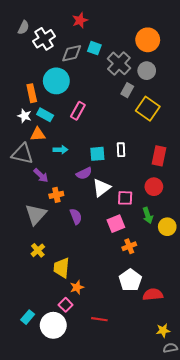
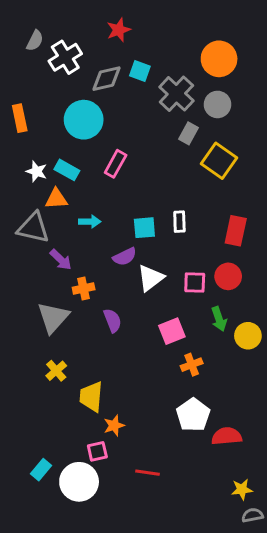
orange rectangle: (32, 93) -> (20, 118), moved
pink square: (125, 198) -> (195, 282), moved
pink square: (66, 305) -> (97, 451), turned 32

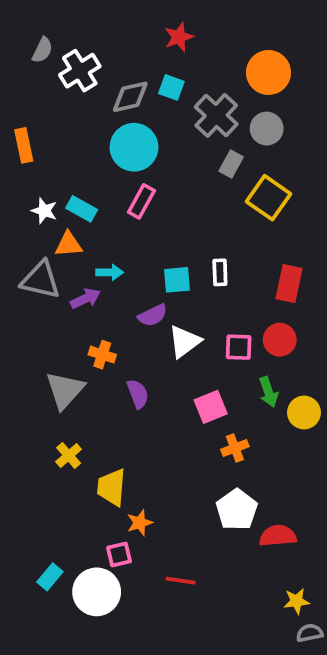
red star: (119, 30) -> (179, 37), moved
cyan circle: (84, 120) -> (134, 147), moved
purple arrow: (61, 260) -> (85, 299), moved, turned -70
orange cross: (84, 289) -> (102, 355), turned 30

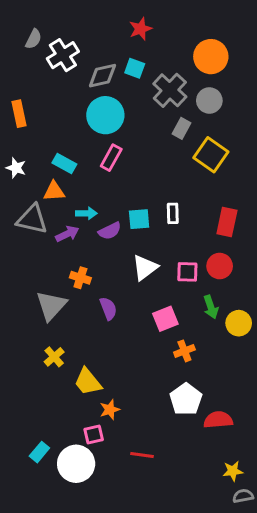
white star: (44, 211) -> (16, 168), moved
purple semicircle: (153, 315) -> (110, 231), moved
yellow trapezoid: (112, 487) -> (88, 382), turned -44

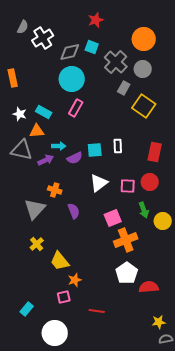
white star: (16, 168) -> (20, 114), moved
orange cross: (184, 351) -> (126, 240), size x1.6
white circle: (76, 464) -> (55, 333), moved

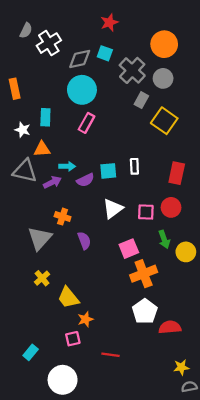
cyan rectangle: (44, 112) -> (45, 117), moved, turned 63

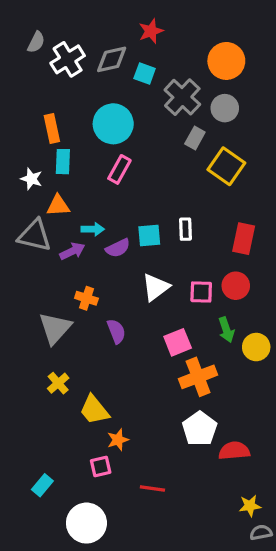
gray diamond: (80, 59) -> (112, 59), moved
orange rectangle: (15, 89) -> (52, 129), moved

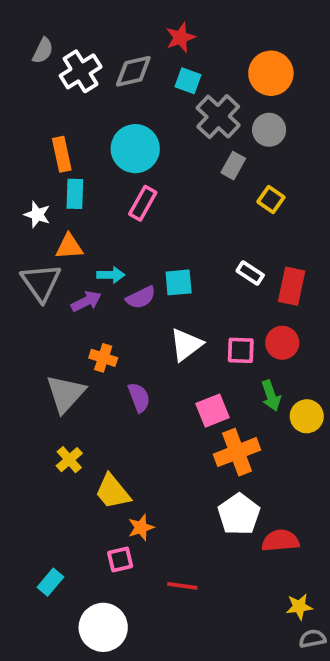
cyan square: (145, 74) -> (188, 81), moved
yellow square: (226, 166) -> (271, 200), size x0.6
white rectangle: (185, 229) -> (250, 273), moved, turned -55
gray triangle: (35, 235) -> (41, 282), turned 42

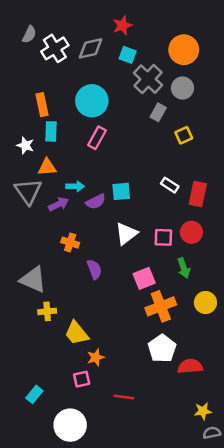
yellow square: (271, 200) -> (184, 135), turned 30
gray triangle: (65, 394) -> (33, 280), moved, turned -48
yellow circle: (307, 416) -> (205, 303), moved
yellow cross: (69, 460) -> (47, 311), turned 36

